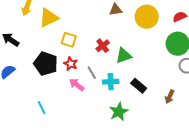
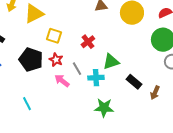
green triangle: (124, 56) -> (111, 62), moved
black rectangle: (139, 86) -> (134, 82), moved
green star: (119, 112) -> (104, 108), turned 30

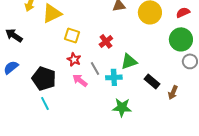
black pentagon: (31, 60) -> (44, 78), moved

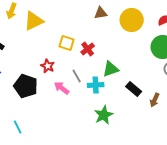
yellow square: (72, 35) -> (67, 43), moved
red star: (74, 59) -> (48, 66), moved
cyan line: (45, 103) -> (18, 127), moved
green star: (122, 107) -> (104, 115), turned -30

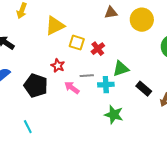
yellow triangle: (34, 21) -> (55, 26), moved
gray line: (77, 76) -> (87, 76), turned -64
green star: (104, 115) -> (114, 115), turned -30

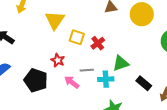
yellow triangle: (55, 26) -> (55, 20), turned -30

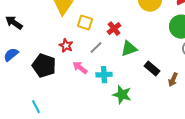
red cross: (98, 43) -> (114, 29), moved
gray line: (87, 70) -> (96, 48), moved, turned -40
cyan cross: (106, 79) -> (104, 75), moved

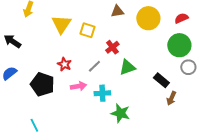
yellow square: (85, 23) -> (87, 30), moved
pink arrow: (80, 68) -> (78, 86), turned 133
black rectangle: (152, 69) -> (161, 80), moved

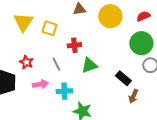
red cross: (112, 47) -> (74, 45), turned 32
gray line: (94, 66) -> (56, 64), turned -72

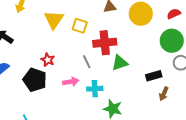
red cross: (74, 45) -> (105, 43), size x1.6
red star: (26, 62) -> (48, 60), moved
black rectangle: (123, 78) -> (154, 76), turned -56

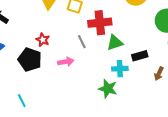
black rectangle: (154, 76) -> (140, 56), moved
cyan cross: (95, 89) -> (120, 69), moved

